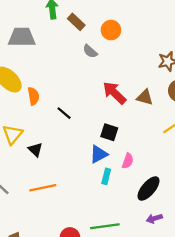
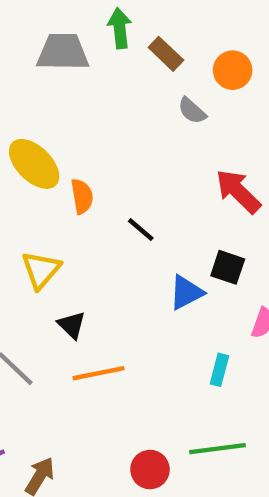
gray trapezoid: (22, 37) -> (63, 52), moved
black triangle: (35, 150) -> (72, 325), moved
blue triangle: (99, 154) -> (186, 292), moved
cyan rectangle: (106, 176) -> (219, 370), moved

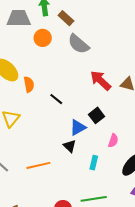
orange circle: (233, 70) -> (43, 38), moved
gray semicircle: (192, 111) -> (79, 44), size x1.6
black square: (228, 267) -> (97, 115), turned 35
black triangle: (72, 325) -> (70, 146), moved

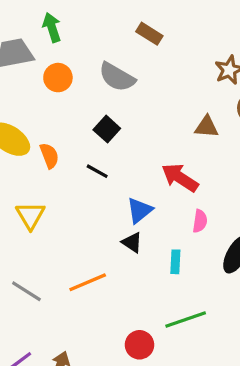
brown rectangle: (66, 18) -> (149, 34), moved
red arrow: (101, 80) -> (180, 178), moved
black square: (97, 115) -> (107, 129), moved

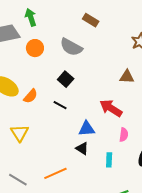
orange semicircle: (49, 156) -> (31, 96), turned 63
blue triangle: (140, 210) -> (87, 129), turned 36

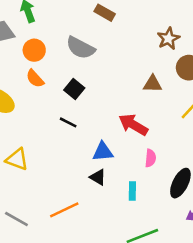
orange semicircle: (31, 96) -> (35, 79), moved, turned 98
yellow triangle: (20, 133) -> (17, 159), turned -36

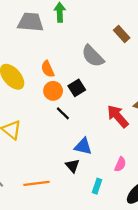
orange circle: (34, 50) -> (53, 91), moved
red arrow: (133, 125) -> (118, 116), moved

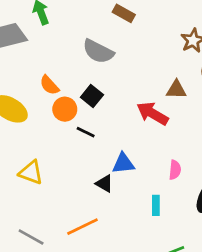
black triangle: (72, 166) -> (104, 184), moved

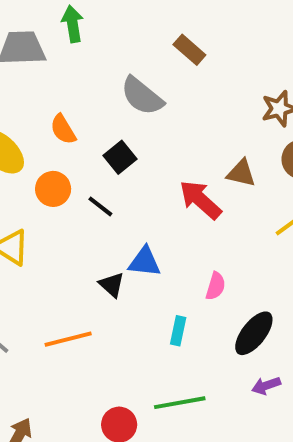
orange circle: (65, 109) -> (53, 189), moved

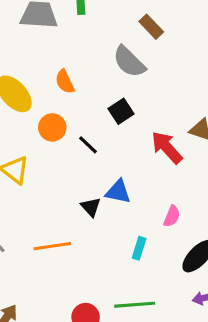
brown rectangle: (189, 50) -> (151, 27), moved
black square: (120, 157) -> (121, 111), moved

